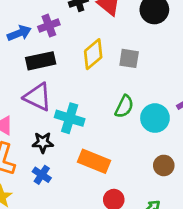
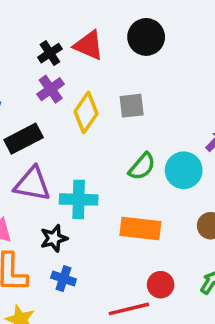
purple cross: (49, 26) -> (51, 89), moved
green semicircle: (124, 106) -> (142, 166), turned 30
orange rectangle: (94, 161) -> (140, 229), moved

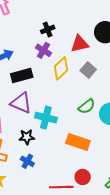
red triangle: (89, 45) -> (80, 44), moved, turned -48
purple cross: (51, 89) -> (43, 50), turned -35
gray square: (132, 106) -> (88, 70), turned 35

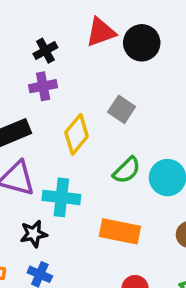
red triangle: (80, 44) -> (101, 32), moved
purple cross: (43, 50) -> (43, 86), turned -35
yellow diamond: (61, 68) -> (77, 134), moved

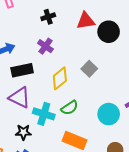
black cross: (45, 51) -> (48, 17), moved
purple cross: (43, 86) -> (45, 46), turned 35
green semicircle: (127, 170) -> (69, 108), moved

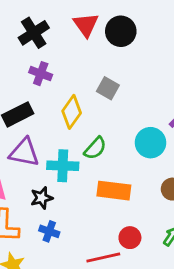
black cross: (48, 17) -> (34, 33), size x1.5
red triangle: (86, 21) -> (86, 25), turned -42

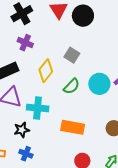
cyan circle: (150, 143) -> (99, 84), moved
green semicircle: (95, 148) -> (72, 86), moved

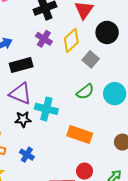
black circle: (83, 16) -> (107, 32), moved
yellow diamond: (46, 71) -> (71, 40), moved
black star: (22, 130) -> (23, 119), moved

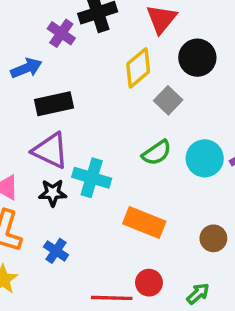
purple cross: (44, 39) -> (61, 33), moved

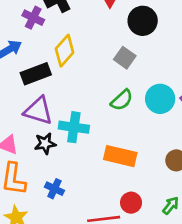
yellow diamond: (138, 68) -> (65, 51), moved

